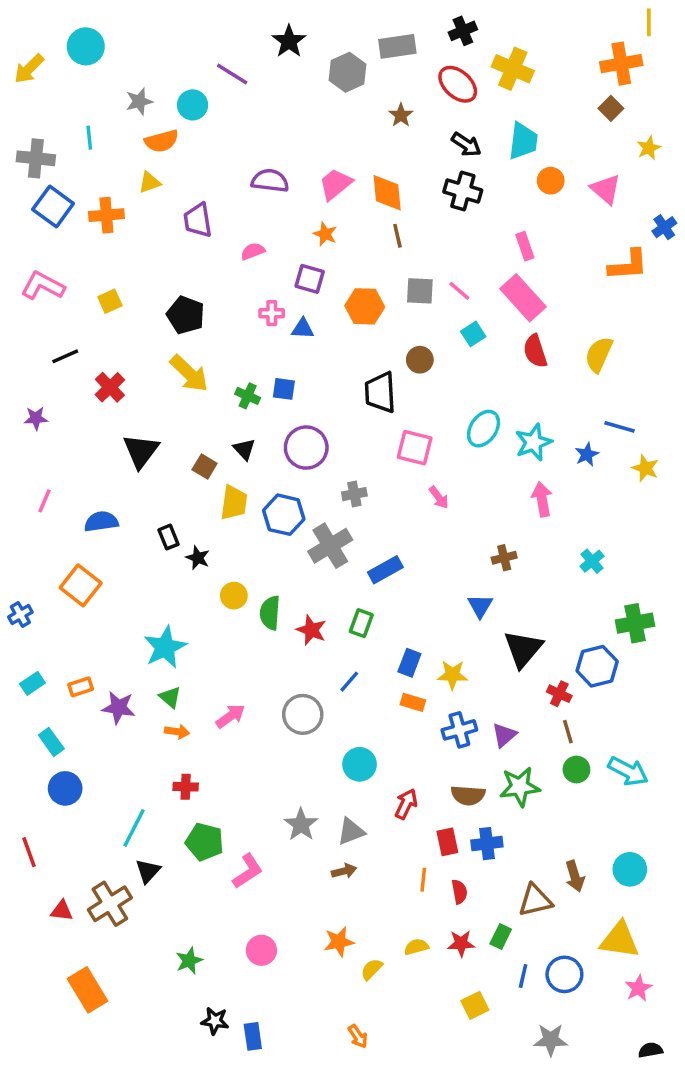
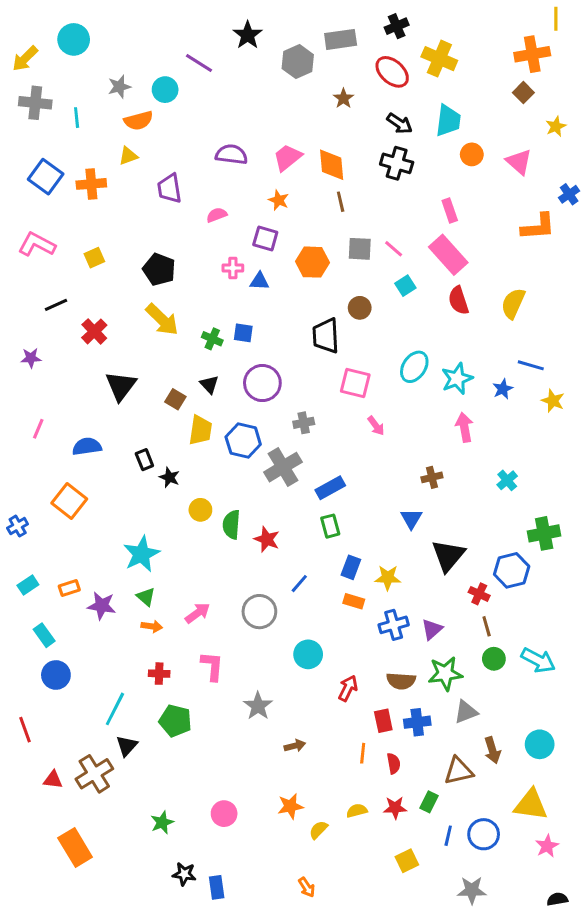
gray cross: (36, 158) -> (35, 103), moved
green rectangle: (361, 623) -> (330, 526), moved, turned -35
gray triangle: (351, 831) -> (466, 712), moved
pink L-shape: (248, 871) -> (212, 666), moved, turned -52

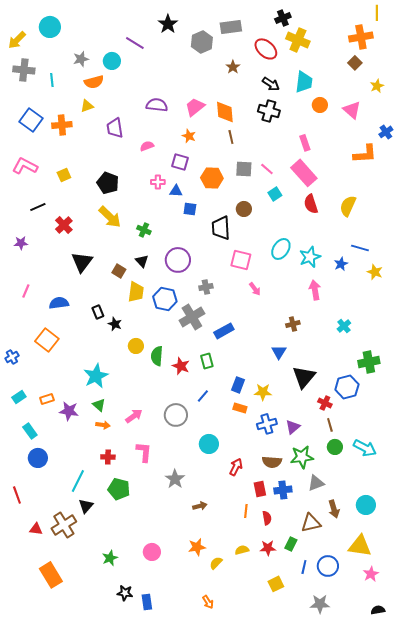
black cross: (397, 26) -> (283, 18), moved
blue square: (243, 333) -> (190, 209), moved
green rectangle: (330, 526) -> (207, 361), moved

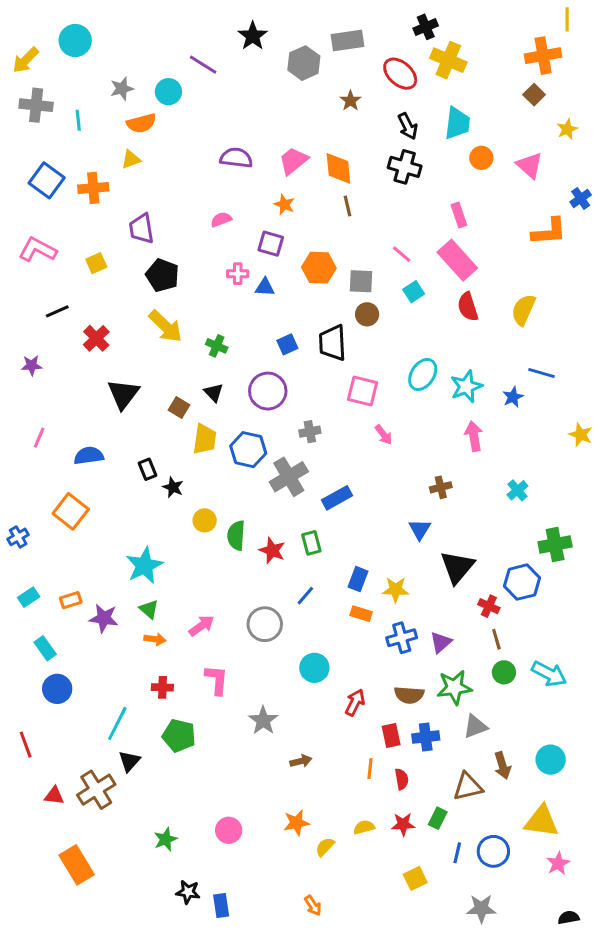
black arrow: (271, 84) -> (408, 126), turned 30
purple trapezoid: (115, 128) -> (141, 229), moved
gray square: (244, 169) -> (361, 281), moved
blue square: (190, 209) -> (287, 344), moved, turned -32
yellow star: (375, 272) -> (581, 435), moved

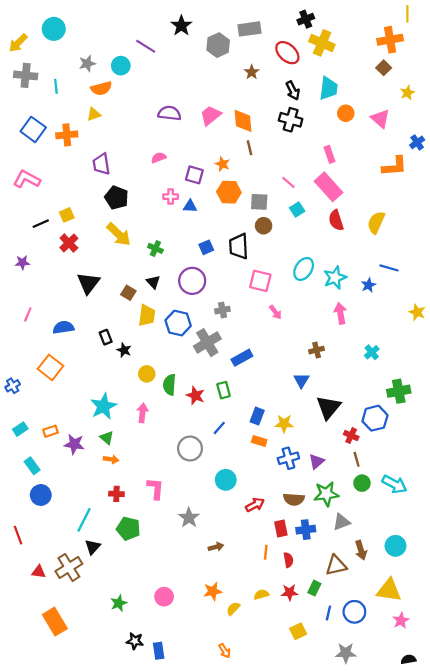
orange star: (284, 204) -> (222, 164), moved
yellow square: (96, 263) -> (67, 215), moved
pink arrow: (202, 626) -> (142, 413), moved, turned -48
red arrow: (355, 702) -> (255, 505), turned 36

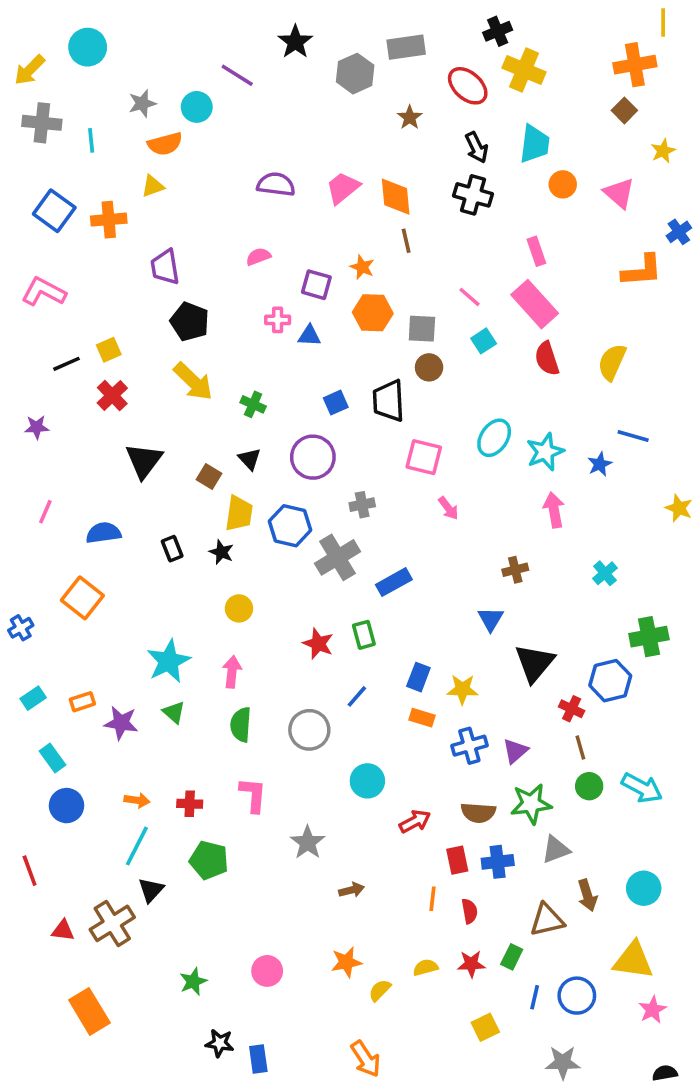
black star: (124, 350) -> (221, 552), moved
green semicircle: (169, 385) -> (241, 725), moved
orange arrow: (111, 459) -> (137, 800), moved
orange arrow: (225, 651) -> (366, 1059), size x1.5

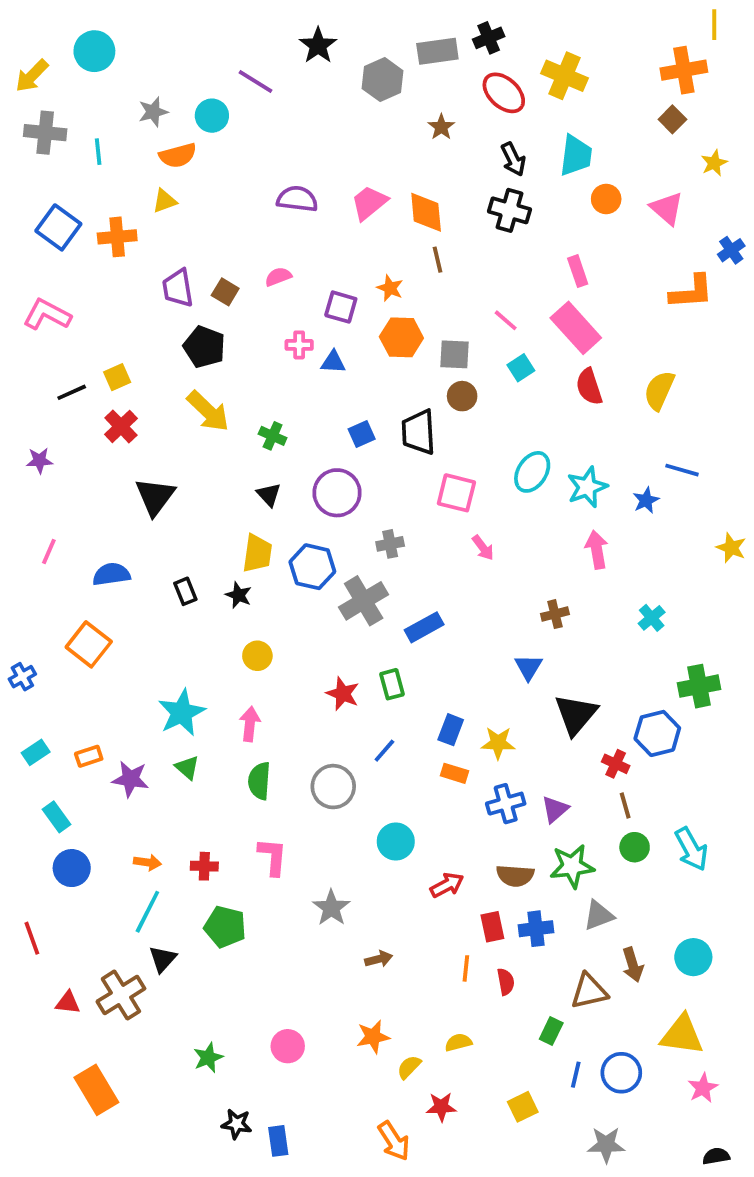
black cross: (498, 31) -> (489, 38), moved
brown square: (209, 476) -> (225, 292), moved
cyan arrow: (642, 788) -> (691, 849), turned 33
red star: (471, 964) -> (441, 1107), moved

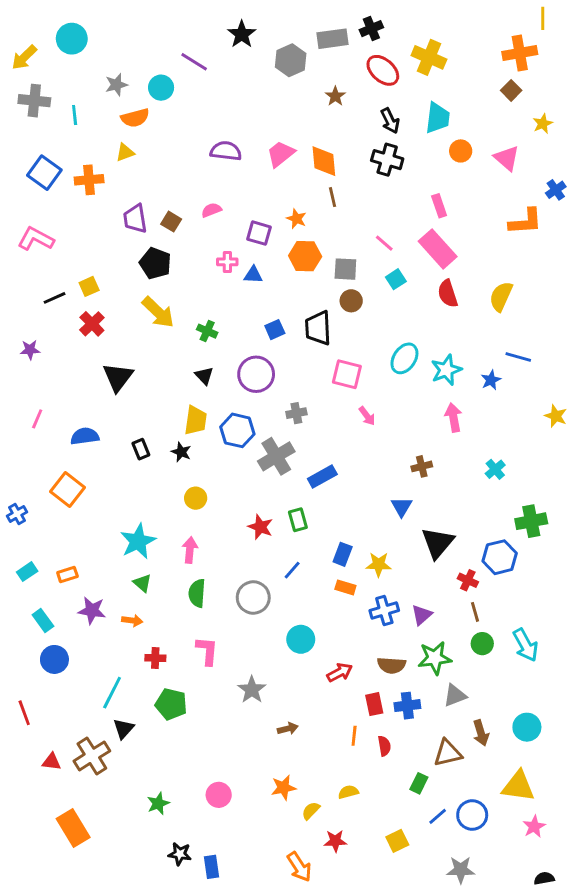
purple star: (130, 779) -> (92, 610), moved
orange arrow: (147, 862) -> (132, 621), moved
blue line: (576, 1075) -> (438, 816), turned 36

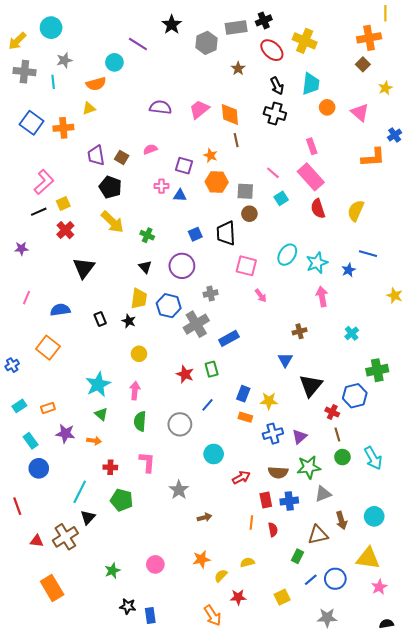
gray star: (116, 85) -> (64, 60), moved
pink L-shape: (36, 239) -> (44, 182), moved, turned 110

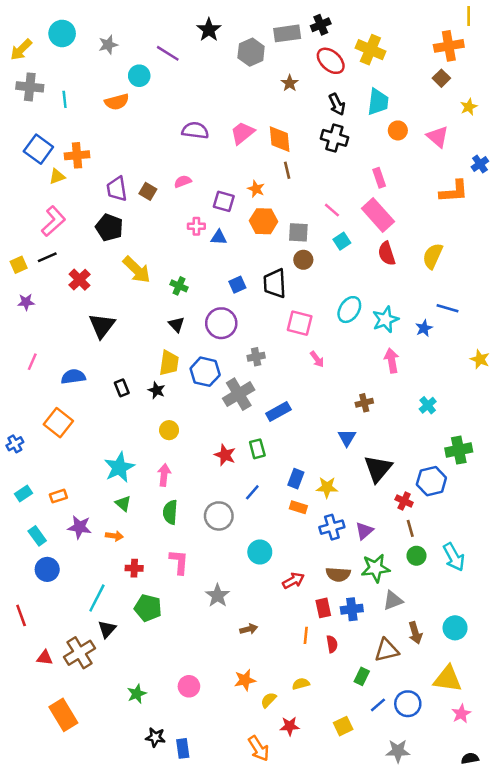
gray star: (64, 60) -> (108, 45), moved
yellow triangle: (89, 108) -> (57, 176), moved
black pentagon: (110, 187) -> (109, 227), moved
yellow square: (63, 203) -> (19, 265), moved

